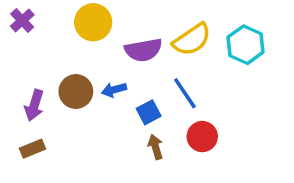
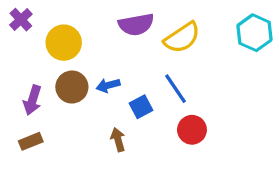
yellow circle: (93, 22) -> (64, 43), moved
cyan hexagon: (246, 45) -> (255, 33), moved
purple semicircle: (143, 50) -> (136, 24), moved
brown arrow: (156, 147) -> (118, 140), moved

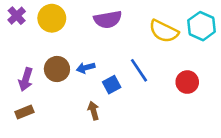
yellow semicircle: (182, 38) -> (164, 31), moved, turned 60
yellow circle: (64, 43) -> (52, 18), moved
red circle: (192, 130) -> (187, 82), moved

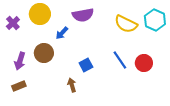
purple cross: (17, 16) -> (13, 23), moved
blue arrow: (86, 68) -> (62, 33), moved, turned -32
blue line: (139, 70) -> (120, 60), moved

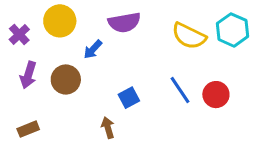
purple arrow: (20, 61) -> (28, 75), moved

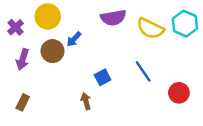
purple semicircle: (124, 22) -> (113, 18), moved
brown circle: (66, 80) -> (52, 51), moved
red circle: (216, 95) -> (179, 93), moved
brown rectangle: (28, 129) -> (23, 102), turned -42

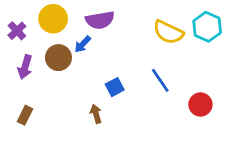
purple semicircle: (113, 18) -> (100, 20), moved

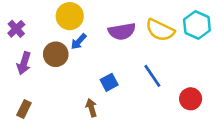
yellow circle: (53, 19) -> (70, 16), moved
purple semicircle: (100, 20) -> (122, 31), moved

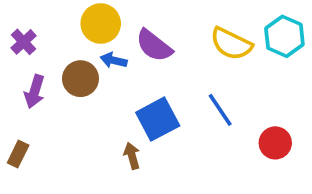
purple semicircle: (122, 31) -> (154, 46), moved, turned 48
blue arrow: (79, 42) -> (114, 60), turned 60
blue square: (109, 82) -> (158, 119), size x1.6
brown rectangle: (24, 109) -> (18, 154), moved

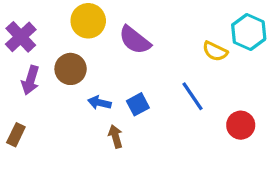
purple cross: (24, 42) -> (21, 37), size x1.4
yellow semicircle: (231, 44) -> (215, 51), moved, size x0.7
blue arrow: (114, 60) -> (99, 103), moved
blue square: (158, 119) -> (138, 104), size x0.6

